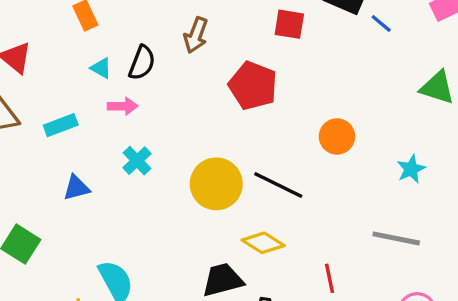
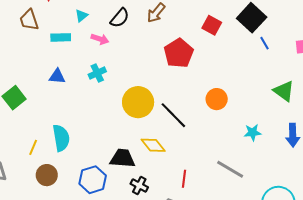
cyan triangle: (101, 68) -> (82, 16), moved, turned 32

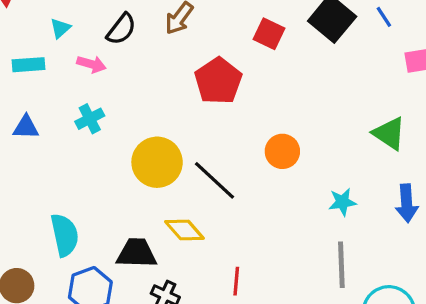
blue line: (264, 43) -> (384, 17), moved
cyan semicircle: (61, 138) -> (65, 235), moved
gray line: (230, 169) -> (341, 265), moved, turned 60

